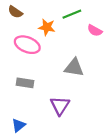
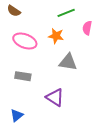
orange star: (47, 27) -> (56, 36), moved
pink semicircle: (95, 31) -> (87, 28), turned 72
purple triangle: (60, 106) -> (55, 97), turned -30

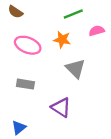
pink semicircle: (87, 28) -> (97, 31), turned 64
gray triangle: (68, 62) -> (75, 69), turned 36

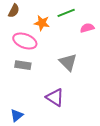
brown semicircle: (15, 12) -> (14, 11), turned -96
orange star: (62, 40) -> (42, 23), moved
gray rectangle: (25, 84) -> (23, 65), moved

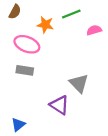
gray triangle: (68, 62) -> (79, 83), moved

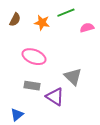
brown semicircle: (15, 12) -> (15, 20), moved
pink ellipse: (27, 44) -> (34, 57), moved
gray rectangle: (25, 70) -> (32, 86), moved

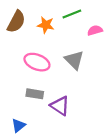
brown semicircle: (15, 20) -> (16, 22), size x1.5
gray triangle: (73, 77) -> (74, 60), moved

